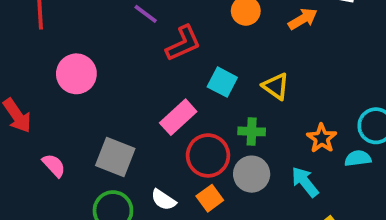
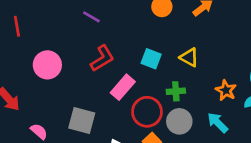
red L-shape: (183, 43) -> (102, 58), moved

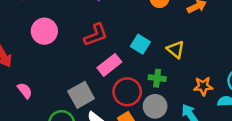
orange star: (226, 90) -> (203, 86), turned 30
gray square: (82, 120) -> (81, 95), moved, turned 35

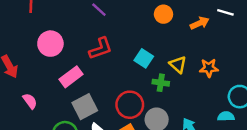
pink rectangle: (109, 65) -> (71, 77), moved
green cross: (157, 78) -> (161, 83), moved
orange star: (203, 86) -> (209, 68), moved

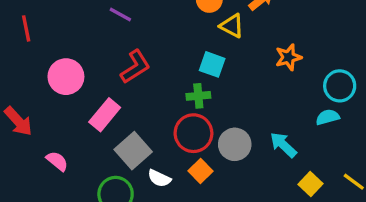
cyan square: (144, 58) -> (212, 64), moved
yellow triangle: (178, 65) -> (232, 26), moved
green cross: (161, 83) -> (198, 96), moved

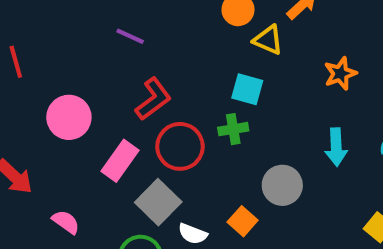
red circle: (193, 133) -> (180, 146), moved
cyan arrow: (283, 145) -> (336, 147), moved, turned -132

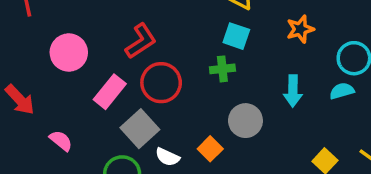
cyan square: (247, 89) -> (236, 36), moved
green cross: (233, 129) -> (222, 69), moved

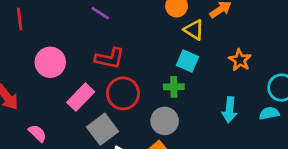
orange star: (300, 29) -> (240, 60), turned -30
red L-shape: (141, 41) -> (110, 58), turned 40
gray circle: (245, 121) -> (165, 121), moved

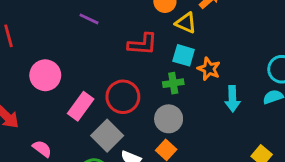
red L-shape: (110, 58) -> (142, 44), moved
orange star: (240, 60) -> (209, 69), moved

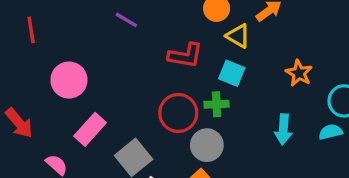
orange star: (209, 69) -> (299, 73), moved
red circle: (123, 97) -> (178, 113), moved
pink rectangle: (81, 106) -> (90, 129), moved

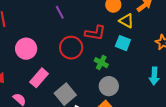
purple line: (126, 20) -> (60, 12), turned 32
green cross: (217, 104) -> (101, 63), moved, turned 32
red circle: (178, 113) -> (71, 48), moved

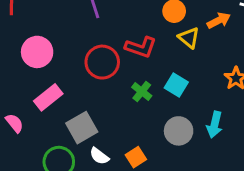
cyan square: (123, 43) -> (176, 85), moved
gray circle: (109, 86) -> (179, 131), moved

